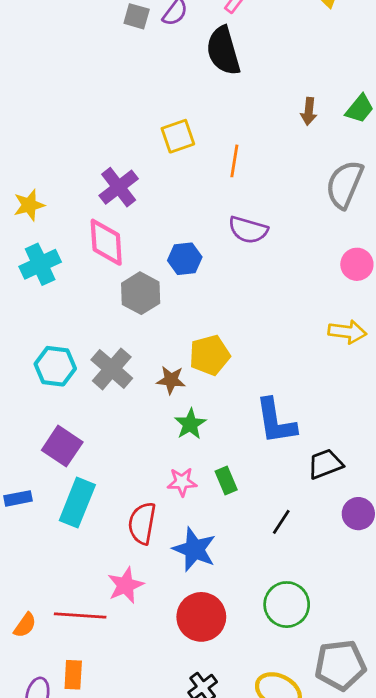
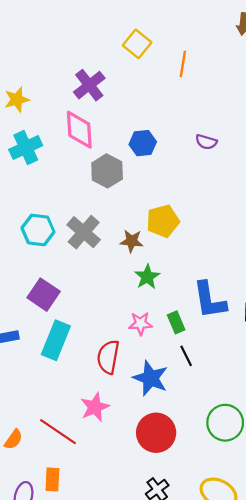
yellow square: (178, 136) -> (137, 44), turned -32
purple semicircle: (248, 230) -> (206, 142), moved, size x0.7
blue L-shape: (276, 421) -> (210, 300), moved
black line: (281, 522) -> (186, 356), moved, turned -60
red line: (80, 616) -> (58, 432), turned 30

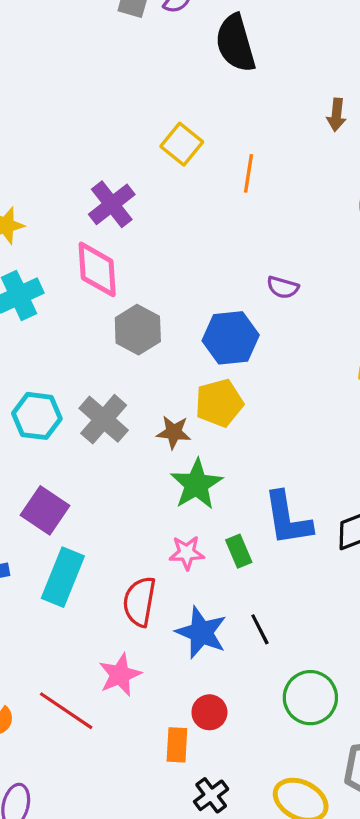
blue hexagon: (143, 143) -> (231, 338), moved, size x1.4
green star: (147, 277) -> (196, 484), size x1.4
black line: (186, 356) -> (260, 629), moved
red circle: (156, 433) -> (209, 712), size x0.6
orange rectangle: (52, 480) -> (177, 745), moved

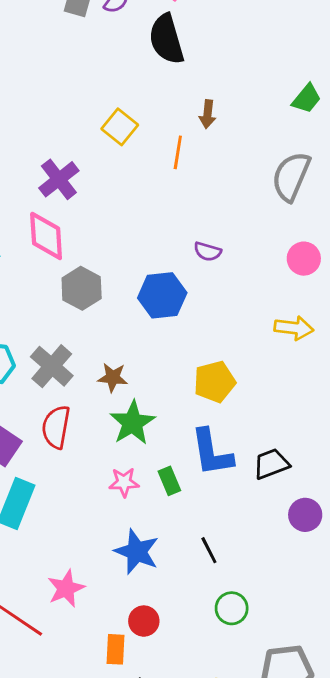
brown arrow: (336, 115) -> (208, 114), moved
yellow pentagon: (219, 403) -> (215, 382), moved
red semicircle: (139, 602) -> (56, 427), moved
black line: (260, 629) -> (209, 550), moved
green circle: (310, 698) -> (232, 608), size x0.7

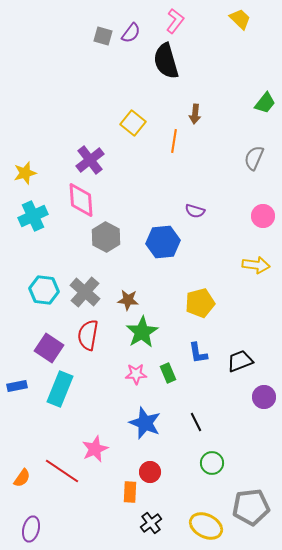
gray semicircle: (291, 176) -> (254, 158), size x0.7
blue L-shape: (212, 453) -> (198, 353), size x0.6

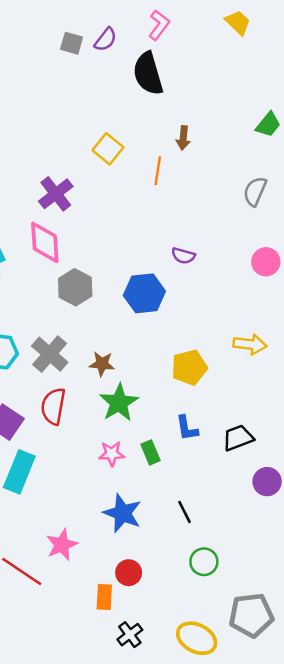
yellow arrow: (256, 265) -> (250, 344), moved

